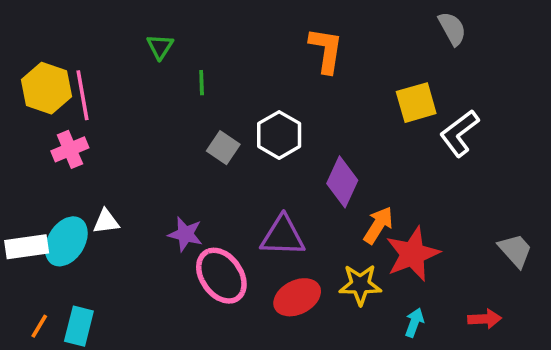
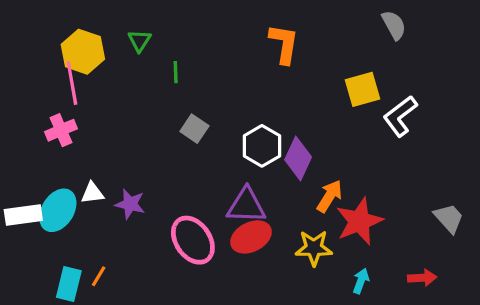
yellow hexagon: (46, 88) -> (83, 52), moved
white hexagon: (279, 135) -> (262, 146), moved
purple star: (185, 234) -> (130, 204), moved
red ellipse: (297, 297) -> (251, 237), moved
orange line: (39, 326) -> (99, 276), moved

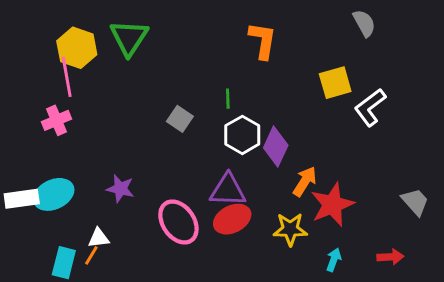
green triangle: (140, 41) -> (129, 38), size x1.8
green line: (176, 72) -> (228, 99), moved
white triangle: (92, 193) -> (99, 238), moved
cyan ellipse: (58, 210) -> (54, 194), turned 33

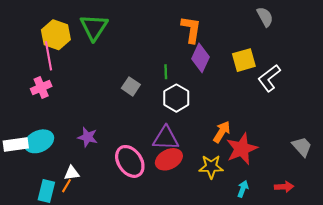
purple diamond: (276, 147) -> (201, 58), moved

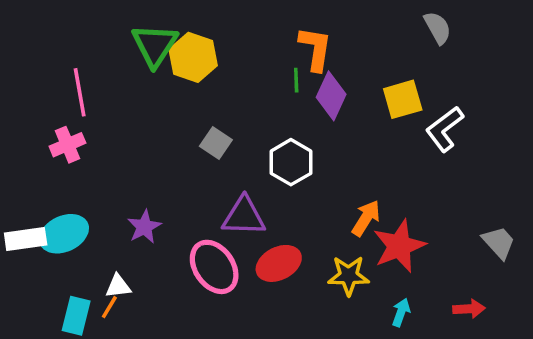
yellow hexagon: (56, 35) -> (193, 57), moved
green line: (166, 72) -> (296, 80), moved
purple star: (88, 137) -> (144, 227), turned 30
purple triangle: (166, 138) -> (244, 216), moved

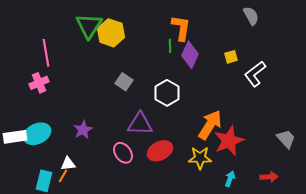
yellow square: (403, 99) -> (231, 57), size x0.6
orange arrow: (366, 218) -> (210, 125), size x1.4
pink ellipse: (214, 267) -> (123, 153), size x0.7

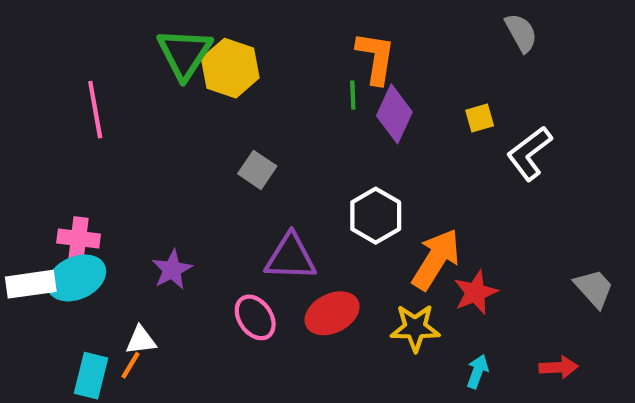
pink cross: (39, 83) -> (79, 238), moved, turned 30
white hexagon: (167, 93) -> (376, 216), moved
red star: (229, 141) -> (475, 293), size x0.7

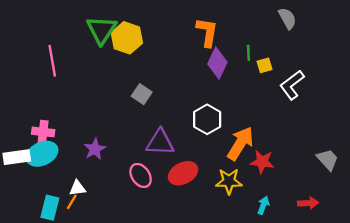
green line: (353, 95) -> (248, 53), moved
red star: (475, 293) -> (262, 162), turned 30

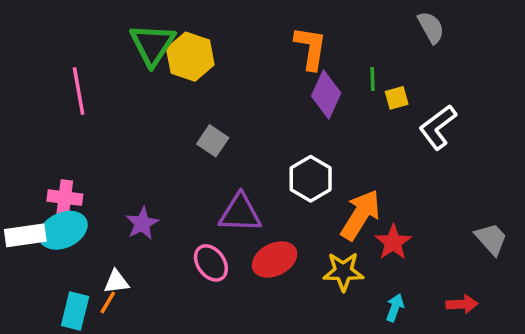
red star: (262, 162) -> (393, 242), turned 30

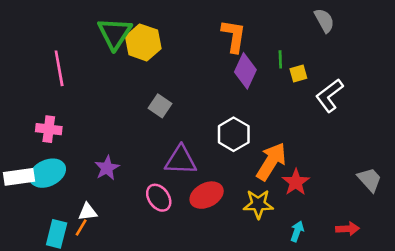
pink cross: (65, 198) -> (49, 129), moved

